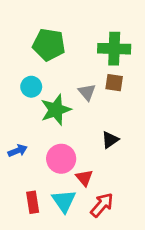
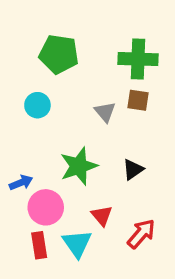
green star: (56, 110) -> (79, 166), moved
pink circle: (61, 159) -> (46, 207), moved
red arrow: (102, 205) -> (141, 234), moved

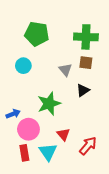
black triangle: (133, 169) -> (83, 90), moved

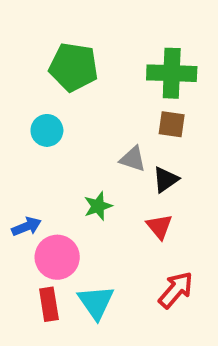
gray triangle: (65, 70) -> (133, 159), moved, turned -32
green star: (49, 104) -> (98, 206), size x0.6
red triangle: (63, 134) -> (159, 227), moved

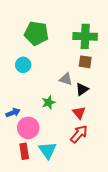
red arrow: (176, 290) -> (79, 134), moved

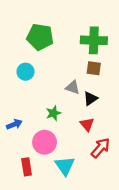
pink circle: (28, 128) -> (45, 142), moved
red arrow: (79, 134) -> (101, 148), moved
cyan triangle: (48, 150) -> (65, 166), moved

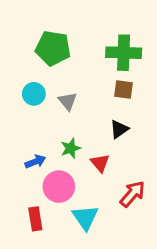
gray triangle: (73, 87) -> (68, 101), moved, turned 32
blue arrow: (14, 124) -> (35, 162), moved
red triangle: (87, 124) -> (100, 163), moved

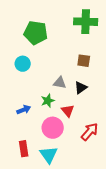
green cross: (124, 53) -> (86, 22), moved
gray triangle: (68, 101) -> (60, 83), moved, turned -40
pink circle: (59, 187) -> (53, 128), moved
cyan triangle: (85, 217) -> (49, 155), moved

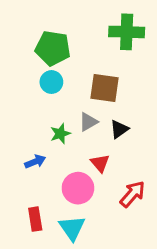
brown square: (84, 61) -> (105, 88), moved, size x1.5
cyan circle: (23, 64) -> (51, 82), moved
gray triangle: (60, 83) -> (88, 122), turned -40
green star: (48, 101) -> (60, 134), moved

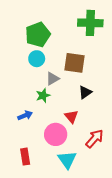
green pentagon: (53, 48) -> (38, 34), turned -30
gray triangle: (88, 122) -> (52, 79), moved
cyan triangle: (72, 228) -> (67, 160), moved

